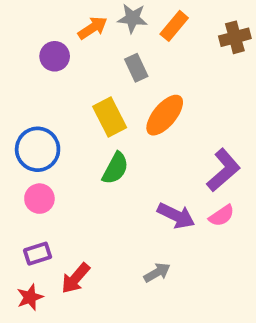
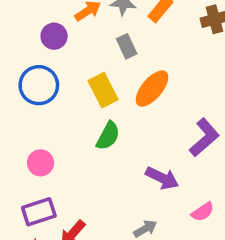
blue circle: (38, 149) -> (39, 85), moved
pink semicircle: (222, 216) -> (203, 212), moved
purple rectangle: (38, 254) -> (39, 212), size x1.4

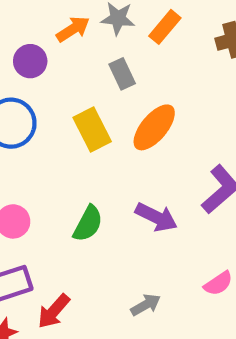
green semicircle: (108, 136) -> (88, 224), moved
purple arrow: (162, 178) -> (156, 217), moved

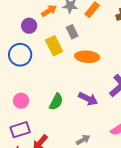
orange ellipse: (154, 127) -> (87, 57), turned 55
yellow rectangle: (92, 130) -> (54, 46), moved

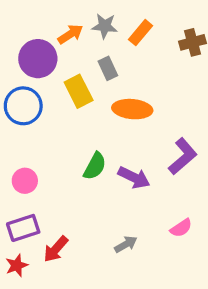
purple circle: (29, 26) -> (38, 59), size x1.5
green semicircle: (56, 102) -> (95, 166), moved

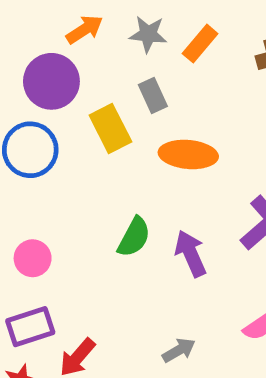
orange arrow: (70, 34) -> (84, 29), moved
purple arrow: (134, 177) -> (191, 254), turned -140

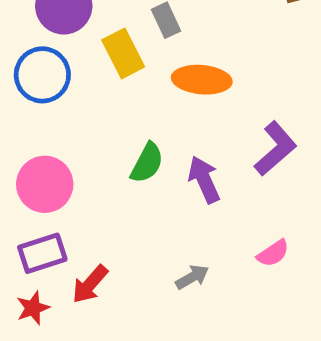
pink circle: (33, 258) -> (45, 184), size x1.5

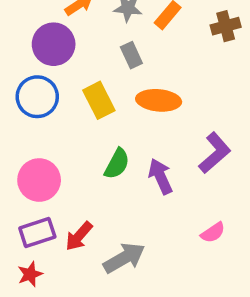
yellow rectangle: (123, 53) -> (99, 100), moved
gray arrow: (192, 277) -> (124, 258), moved, size x1.6
red arrow: (90, 284) -> (79, 236), moved

